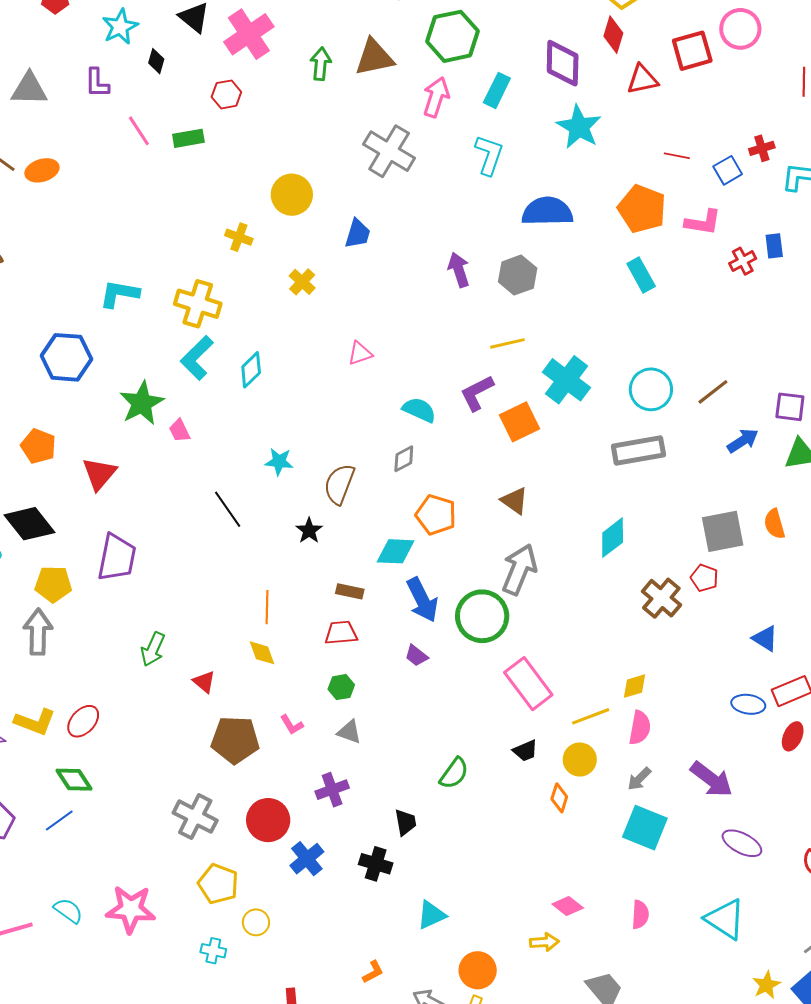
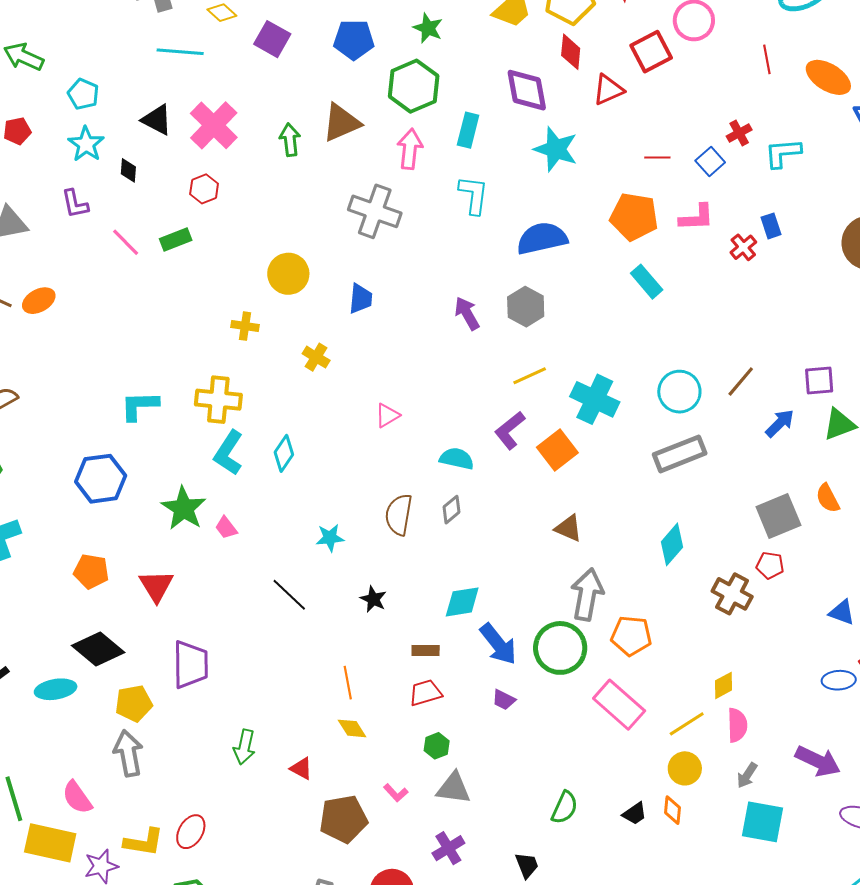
brown semicircle: (339, 484) -> (399, 515), moved
orange pentagon: (436, 515) -> (631, 636), moved
gray triangle: (349, 732) -> (454, 788), size x1.4
black trapezoid: (525, 751) -> (635, 814), moved

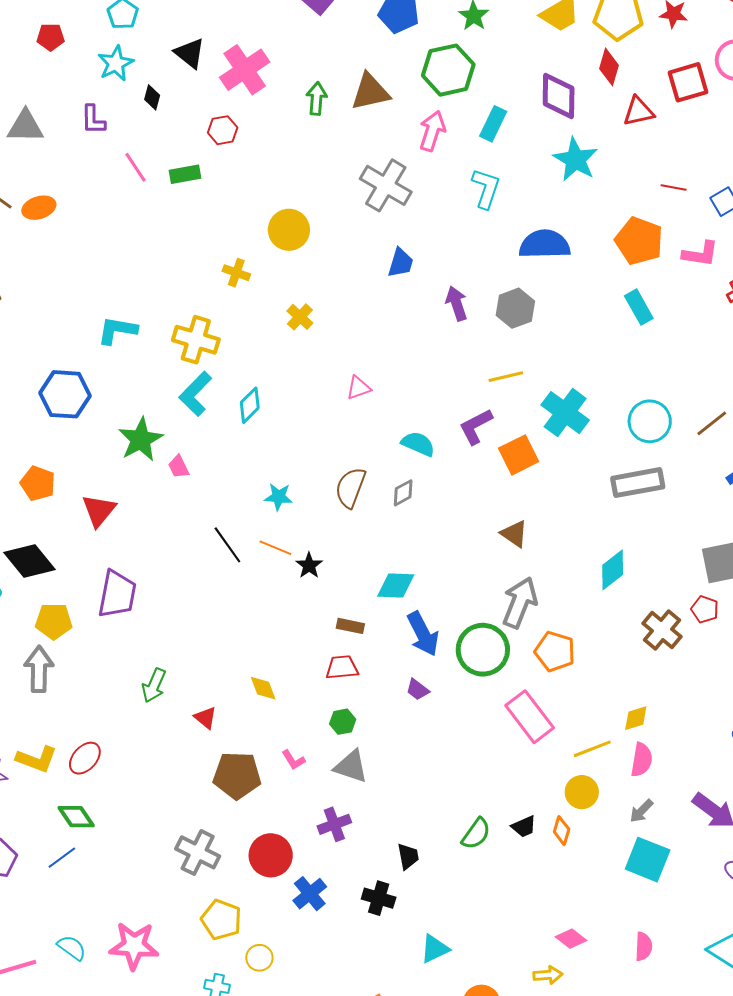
blue trapezoid: (361, 299) -> (401, 263), moved
orange line: (348, 683) -> (275, 548), moved, turned -68
green semicircle: (565, 808) -> (476, 834), moved

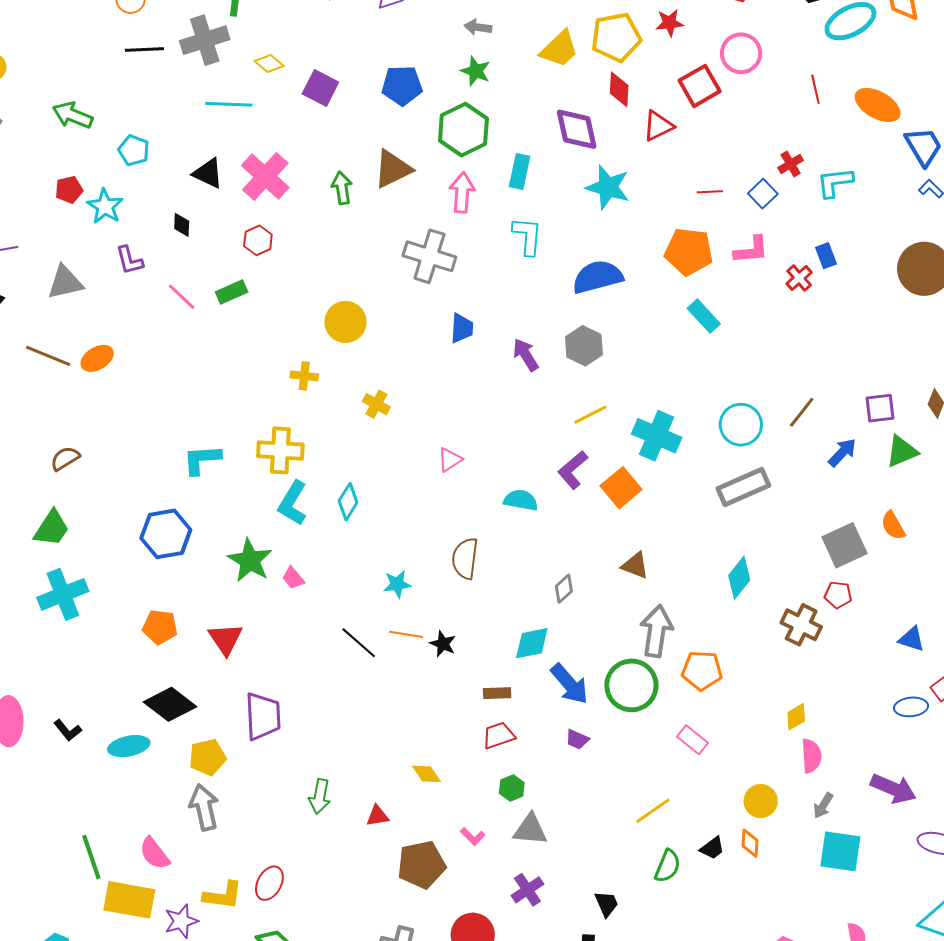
cyan star: (116, 63) -> (105, 206), moved
gray diamond: (403, 493) -> (564, 589), moved
pink rectangle: (530, 717) -> (692, 740), size x0.6
red triangle: (206, 718) -> (377, 816), turned -35
yellow line: (592, 749) -> (653, 811), moved

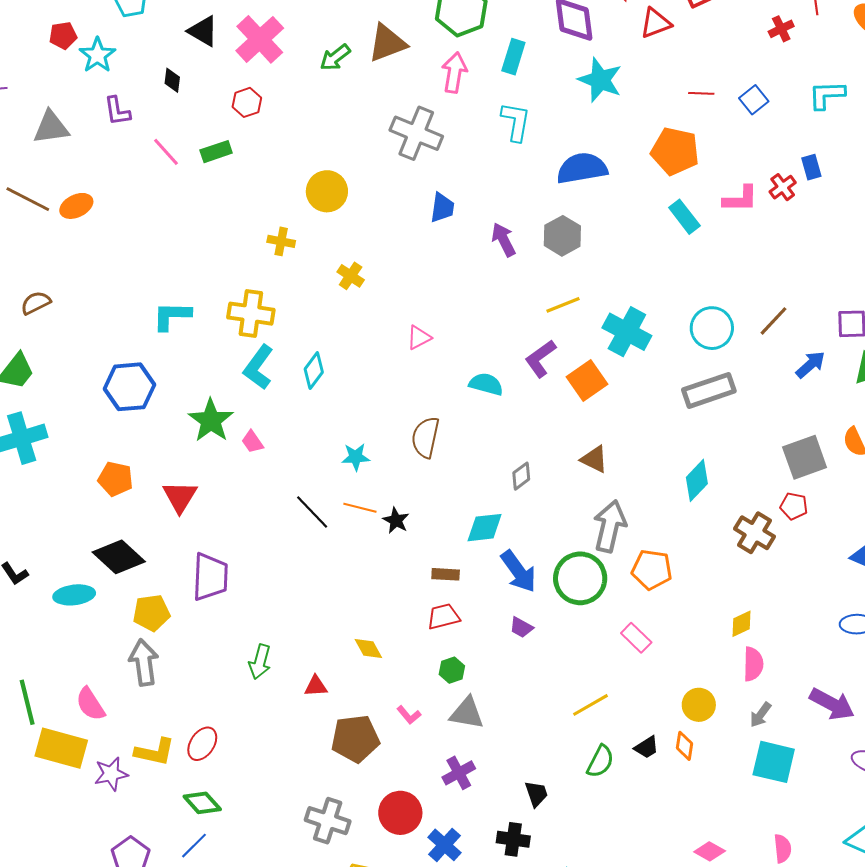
red cross: (791, 164) -> (781, 29), moved
green arrow: (342, 188) -> (335, 57), turned -124
pink L-shape: (751, 250) -> (740, 199), moved

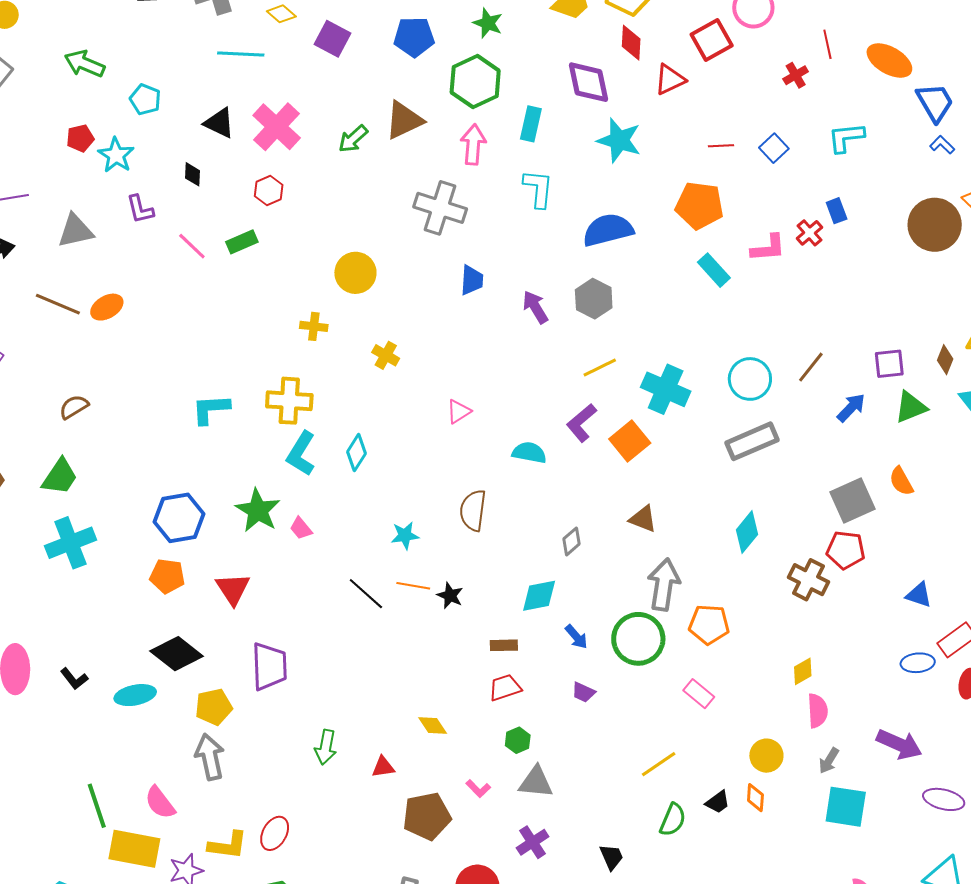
blue hexagon: (129, 387) -> (179, 518), moved
red pentagon: (794, 506) -> (846, 550), size x1.4
blue arrow: (519, 571) -> (576, 637), size x0.6

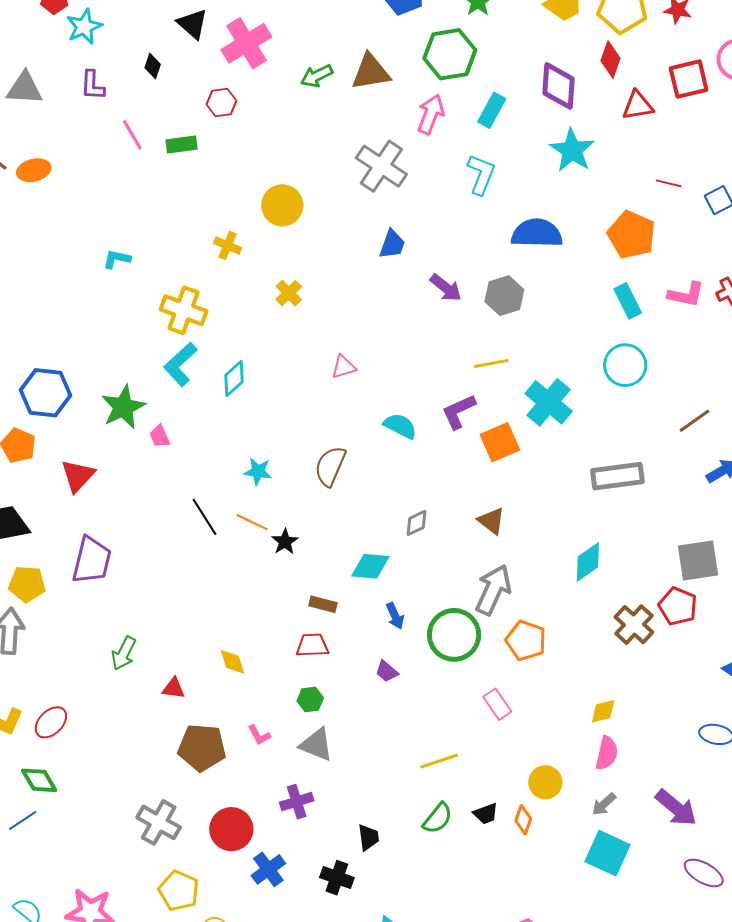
purple arrow: (535, 307) -> (446, 288), turned 144
cyan circle: (750, 379) -> (625, 365), moved
cyan L-shape: (211, 409) -> (117, 259), moved, size x0.7

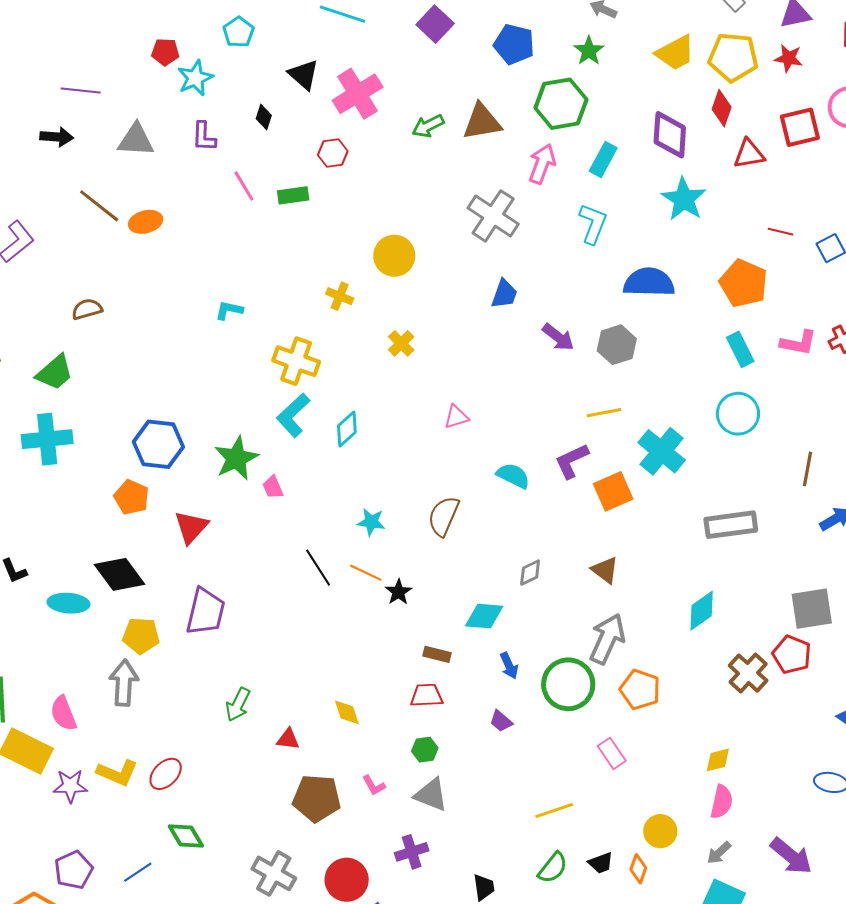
brown line: (694, 421) -> (808, 469), turned -44
green diamond: (39, 780) -> (186, 836), moved

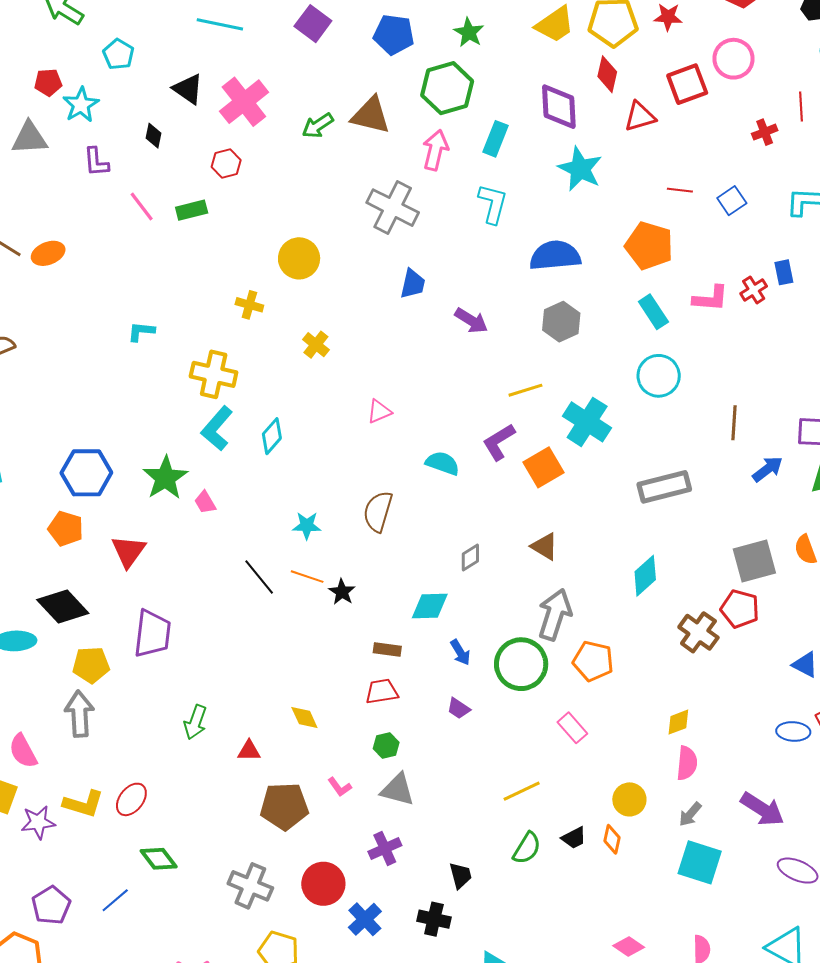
brown triangle: (482, 122) -> (371, 115), turned 30
gray triangle: (136, 140) -> (29, 138), moved
gray hexagon: (617, 345) -> (561, 322), moved

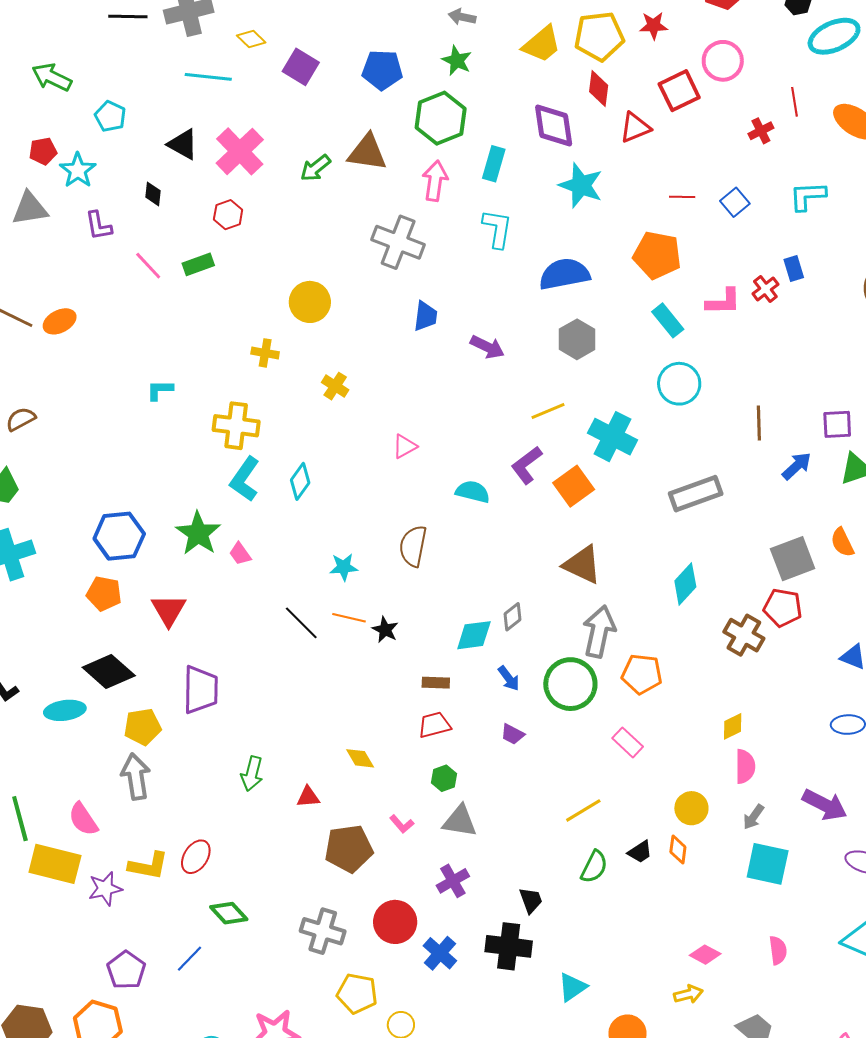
brown triangle: (545, 546) -> (582, 565), size x1.4
gray diamond: (470, 558) -> (512, 617), moved
black cross: (434, 919) -> (509, 946), size x1.4

